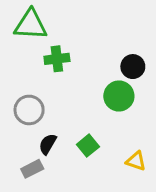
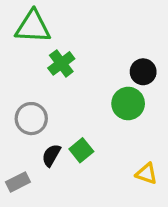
green cross: (57, 59) -> (61, 63), turned -30
green square: (88, 146) -> (81, 150), moved
gray rectangle: (32, 169) -> (18, 182), moved

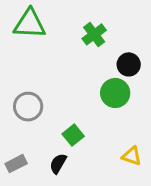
green cross: (61, 63) -> (94, 34), moved
black semicircle: (51, 155) -> (58, 164), moved

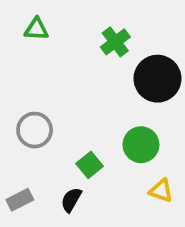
green triangle: (30, 24) -> (36, 29), size x0.6
black circle: (129, 64) -> (157, 79), size x1.6
green circle: (115, 93) -> (141, 145), moved

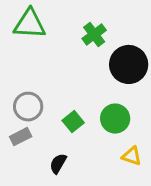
green triangle: (36, 29) -> (30, 24), size x1.6
green square: (90, 165) -> (73, 122), moved
gray rectangle: (20, 200) -> (21, 137), moved

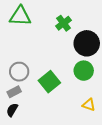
green circle: (115, 119) -> (84, 71), moved
green square: (73, 122) -> (49, 82), size x1.5
black semicircle: (58, 164) -> (12, 110), moved

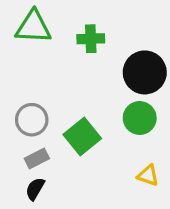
green cross: (64, 23) -> (91, 39), moved, turned 35
gray rectangle: (14, 92) -> (37, 158), moved
black semicircle: (12, 110) -> (35, 189), moved

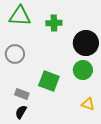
gray circle: (32, 120) -> (15, 54), moved
green square: (82, 137) -> (49, 81), turned -30
gray rectangle: (37, 158) -> (22, 94), turned 48

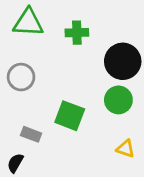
black semicircle: (21, 112) -> (15, 163), moved

